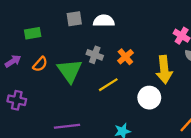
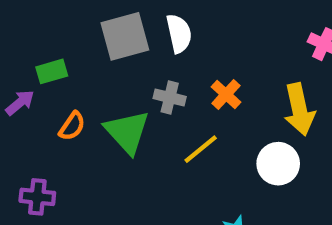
gray square: (74, 19) -> (125, 36), size x1.6
white semicircle: (104, 21) -> (179, 33), turned 84
purple arrow: (13, 61) -> (20, 103), moved

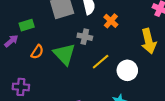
orange cross: (226, 94) -> (111, 21), moved
white circle: (278, 164) -> (127, 70), moved

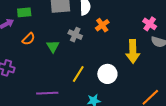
green triangle: (64, 54) -> (53, 46), size x0.6
yellow line: (101, 62) -> (78, 74), moved, turned -30

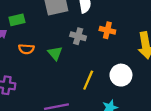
orange cross: (102, 25) -> (107, 30), moved, turned -32
orange semicircle: (29, 39) -> (26, 49), turned 56

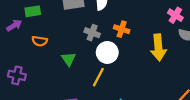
green triangle: (55, 53) -> (68, 59), moved
white circle: (121, 75) -> (107, 52), moved

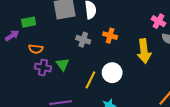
white circle: (107, 52) -> (112, 73), moved
purple cross: (17, 75) -> (43, 68), moved

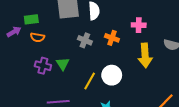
pink cross: (159, 21) -> (139, 25), moved, turned -32
orange semicircle: (36, 49) -> (37, 37), moved

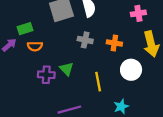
orange cross: (112, 38) -> (114, 43), moved
white circle: (112, 75) -> (131, 70), moved
yellow line: (90, 81) -> (98, 82), turned -30

